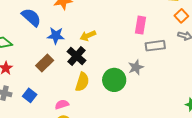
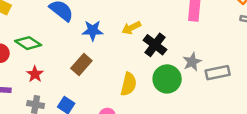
gray rectangle: (155, 46) -> (218, 73), moved
black cross: (76, 56) -> (155, 45), moved

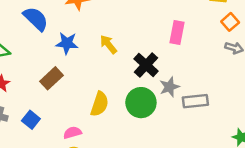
yellow arrow: (131, 28) -> (108, 44), turned 72
black cross: (155, 45) -> (146, 65), moved

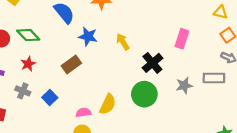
gray star: (169, 87) -> (184, 86), moved
gray rectangle: (195, 101) -> (214, 78), moved
yellow semicircle: (100, 104) -> (108, 104), moved

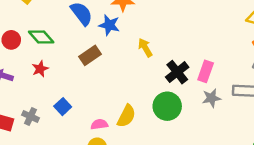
blue star: (88, 37) -> (109, 25), moved
pink rectangle: (182, 39) -> (206, 71), moved
brown rectangle: (71, 64) -> (90, 55), moved
gray cross: (23, 91) -> (31, 116), moved

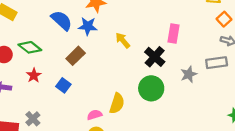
pink rectangle: (206, 71) -> (174, 34), moved
blue square: (63, 107) -> (63, 85), moved
gray cross: (31, 116) -> (33, 119), turned 32

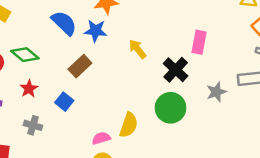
gray cross: (33, 119) -> (33, 125), moved, turned -32

